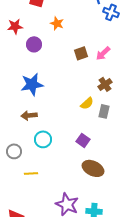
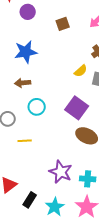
brown square: (81, 53) -> (63, 24), moved
purple square: (83, 140) -> (77, 108), size x1.6

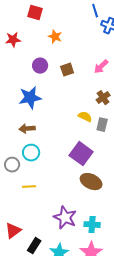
purple circle: (28, 12) -> (40, 66), moved
yellow semicircle: (81, 71) -> (85, 117), turned -112
cyan circle: (37, 107) -> (31, 153), moved

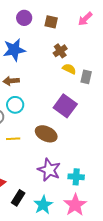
brown square: (67, 70) -> (51, 22), turned 32
brown cross: (103, 98) -> (60, 51), moved
brown ellipse: (91, 182) -> (46, 134), moved

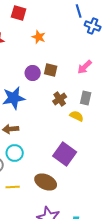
purple circle: (24, 18) -> (33, 73), moved
yellow semicircle: (69, 69) -> (77, 116), moved
gray rectangle: (86, 77) -> (86, 98), moved

